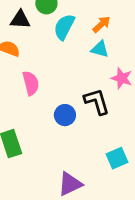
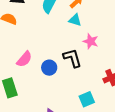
pink semicircle: (31, 83) -> (24, 59), moved, turned 54

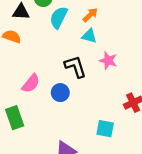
black L-shape: (72, 58) -> (75, 67), moved
cyan square: (87, 99) -> (105, 129), turned 35

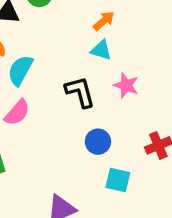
cyan semicircle: (59, 17) -> (20, 70), moved
blue circle: (60, 93) -> (98, 142), moved

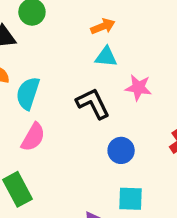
orange arrow: (104, 21) -> (103, 26), turned 30
cyan square: (118, 180) -> (130, 199), moved

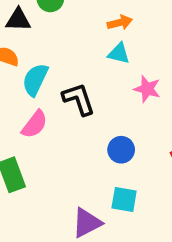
black L-shape: (93, 103) -> (79, 99), moved

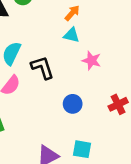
orange arrow: (120, 23) -> (72, 13), turned -35
cyan square: (124, 200) -> (82, 149), moved

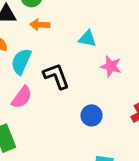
orange arrow: (72, 13) -> (40, 25), moved, turned -126

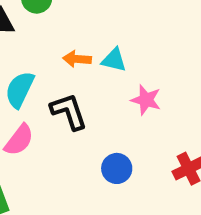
orange arrow: (40, 25) -> (77, 59), moved

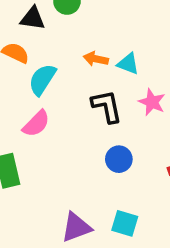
black L-shape: (69, 112) -> (107, 106), moved

